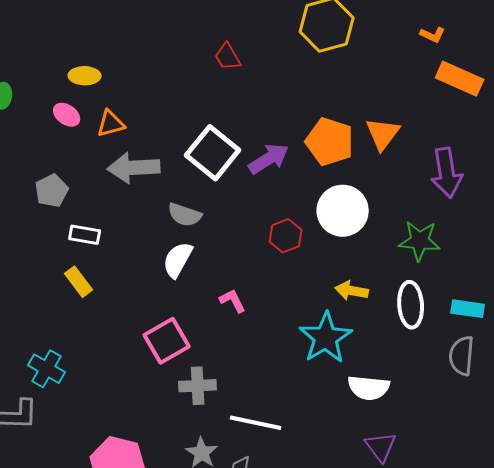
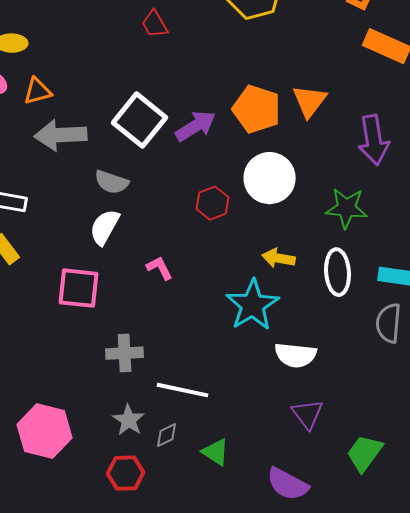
pink square: (167, 341) -> (79, 288), moved, turned 36

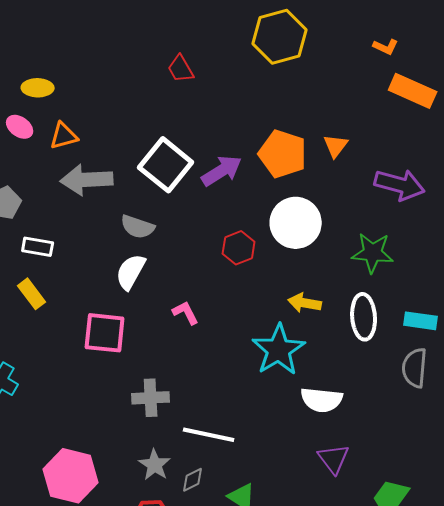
orange triangle: (310, 101) -> (336, 146), size x0.7
purple arrow: (374, 140) -> (400, 185), turned -66

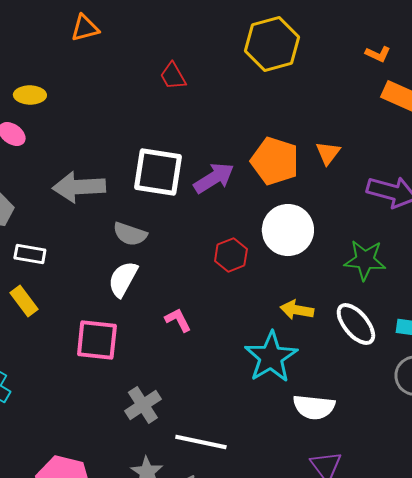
orange triangle: (64, 136) -> (85, 28), moved
white square: (166, 165) -> (158, 172), turned -30
white ellipse: (364, 317) -> (356, 324), turned -36
gray cross: (151, 398) -> (143, 405), turned -30

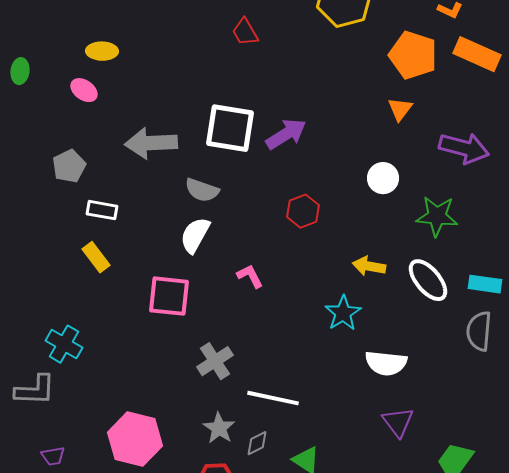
orange pentagon: (275, 161) -> (413, 55), moved
white circle: (288, 230) -> (383, 178), moved, size x0.6
cyan star: (271, 357) -> (343, 313), size x0.7

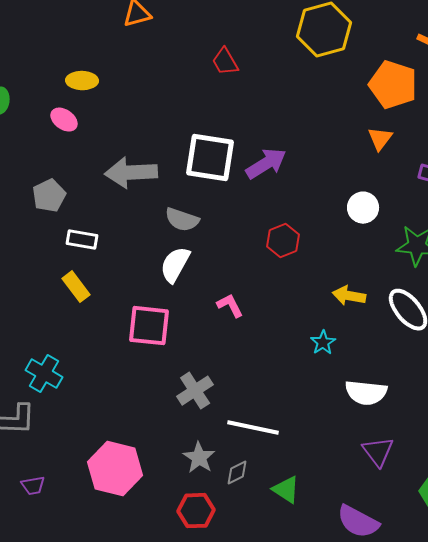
cyan star: (343, 313) -> (323, 343), size x0.7

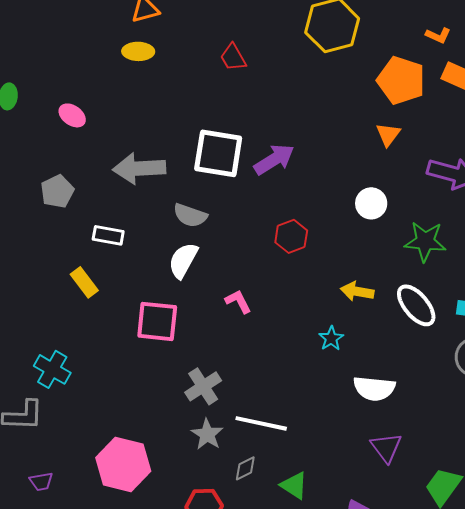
yellow ellipse: (82, 81) -> (138, 51), moved
white rectangle: (82, 240) -> (108, 235), moved
gray star: (199, 458) -> (207, 434), moved

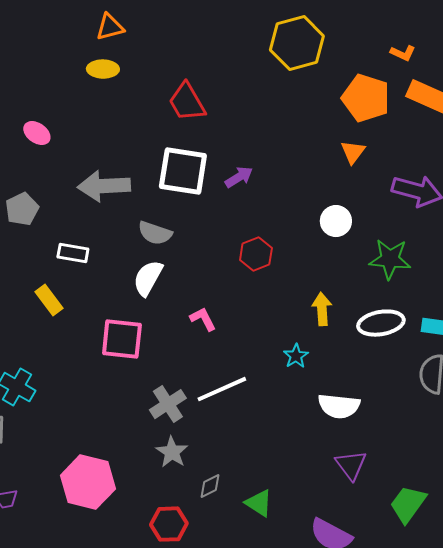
red trapezoid: (233, 57) -> (187, 102), moved, size x1.4
purple arrow: (274, 159) -> (239, 177), size x0.7
yellow arrow: (357, 291) -> (322, 309), turned 76
white ellipse: (416, 305) -> (381, 323), turned -60
white line: (261, 423) -> (222, 389), moved, turned -36

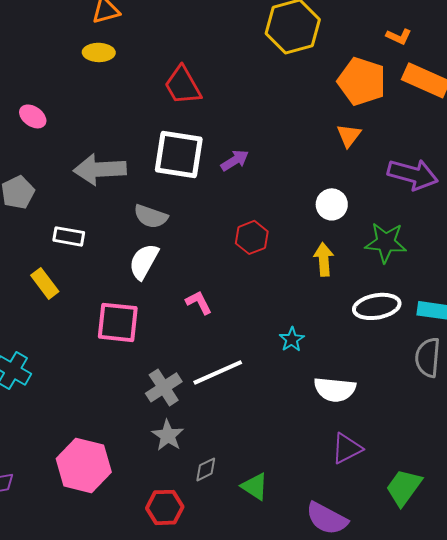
yellow arrow: (322, 309) -> (324, 259), moved
purple triangle: (351, 465) -> (347, 448), turned 40

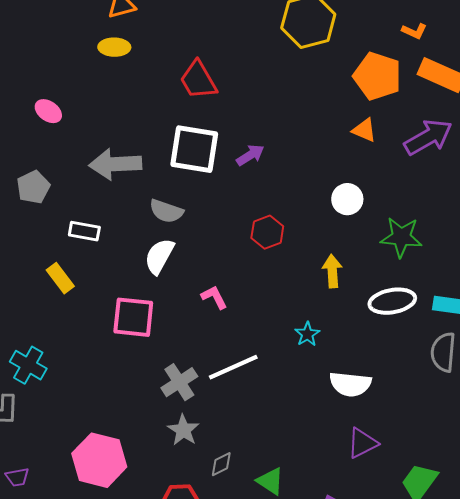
orange triangle: (349, 135) -> (364, 130), turned -44
purple arrow: (413, 174) -> (428, 137), moved, turned -45
yellow arrow: (324, 259) -> (332, 271), moved

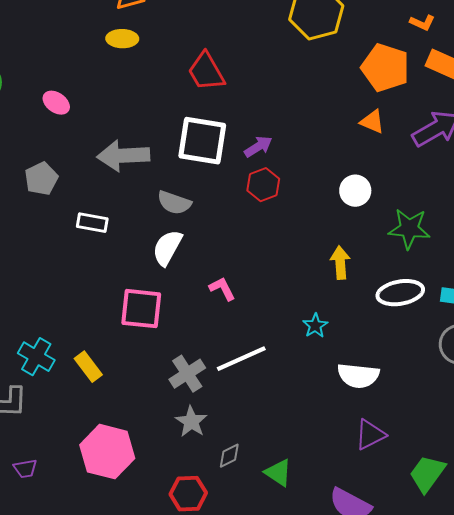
red hexagon: (267, 232) -> (263, 185), moved
yellow rectangle: (60, 278) -> (88, 367), moved

